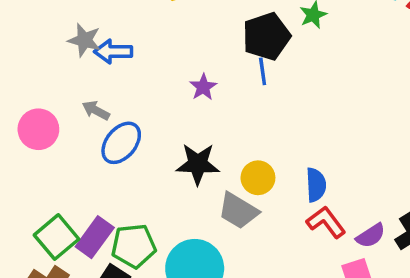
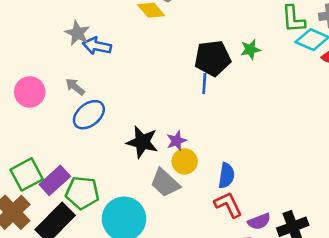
purple star: (203, 87) -> (177, 141), moved

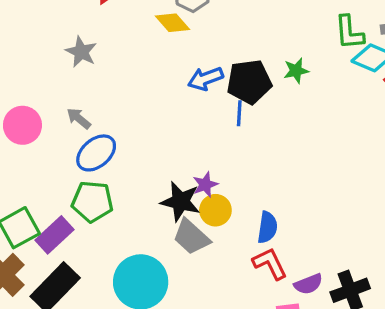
blue arrow: (97, 46) -> (205, 79), moved, turned -32
black star: (142, 142) -> (180, 201), moved
green pentagon: (82, 193) -> (92, 202), moved

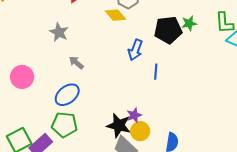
green star: (296, 71) -> (189, 23), moved
blue arrow: (205, 79) -> (135, 50), turned -50
black pentagon: (249, 82) -> (168, 30), moved
gray arrow: (79, 118) -> (76, 63), moved

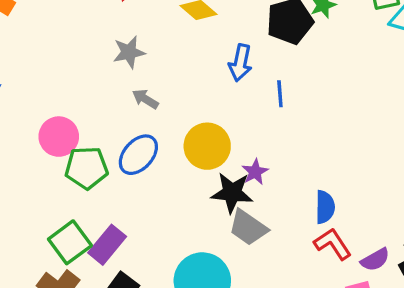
gray star: (59, 32) -> (129, 52), moved, turned -30
green pentagon: (64, 125) -> (87, 168), moved
yellow circle: (140, 131) -> (207, 146), moved, size x1.4

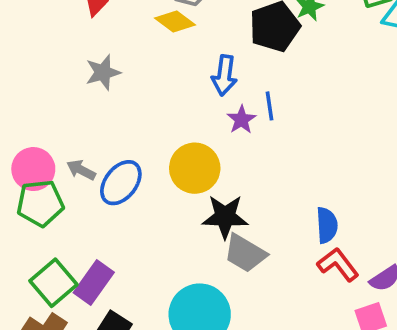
gray arrow: (145, 99) -> (81, 170), moved
green pentagon: (87, 168) -> (40, 203), moved
purple star: (255, 172) -> (241, 120), moved

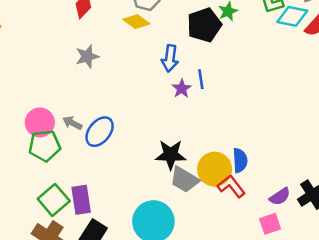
yellow circle: (195, 168) -> (215, 169), moved
red L-shape: (338, 265) -> (231, 186), moved
purple rectangle: (94, 283) -> (81, 200), turned -44

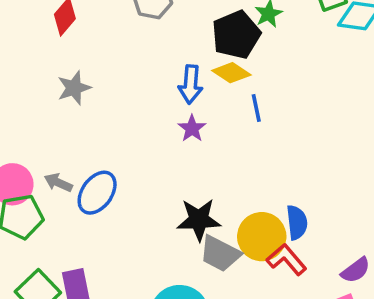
yellow diamond: (136, 22) -> (231, 73), moved
blue line: (201, 79) -> (256, 108), moved
purple star: (182, 89) -> (192, 128), moved

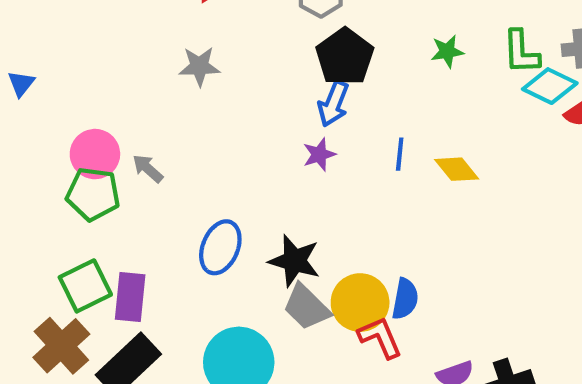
black pentagon: (236, 35) -> (345, 57), moved, turned -30
yellow diamond: (231, 73) -> (457, 169), moved
blue ellipse: (97, 193) -> (220, 247), moved, turned -30

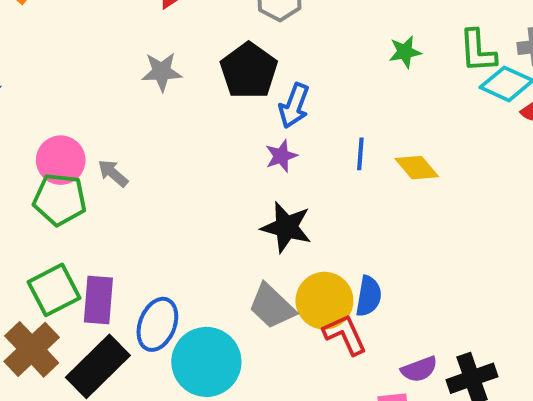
black pentagon: (345, 57) -> (249, 71), moved
blue ellipse: (220, 247) -> (157, 324), moved
black star: (294, 261) -> (286, 227), moved

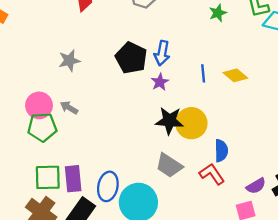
black pentagon: (249, 71) -> (131, 58), moved
gray star: (162, 72) -> (69, 61), moved
green square: (54, 290) -> (48, 177), turned 36
yellow circle: (324, 301) -> (191, 123), moved

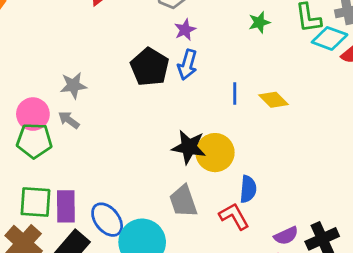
gray star: (69, 61) -> (73, 85), moved
purple star: (160, 82) -> (185, 30), moved
gray trapezoid: (169, 165) -> (183, 201), turned 32
blue ellipse: (108, 186) -> (107, 220), turned -56

